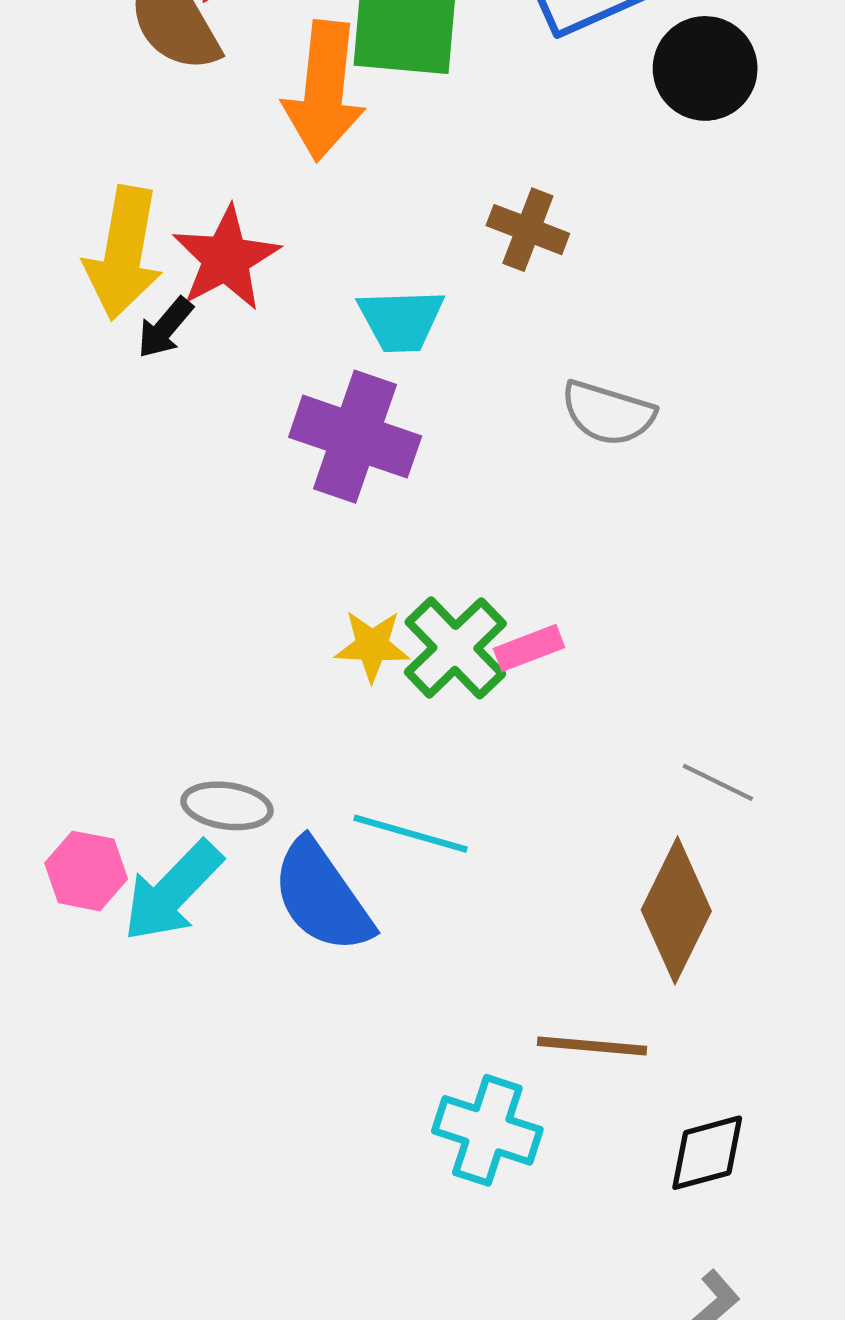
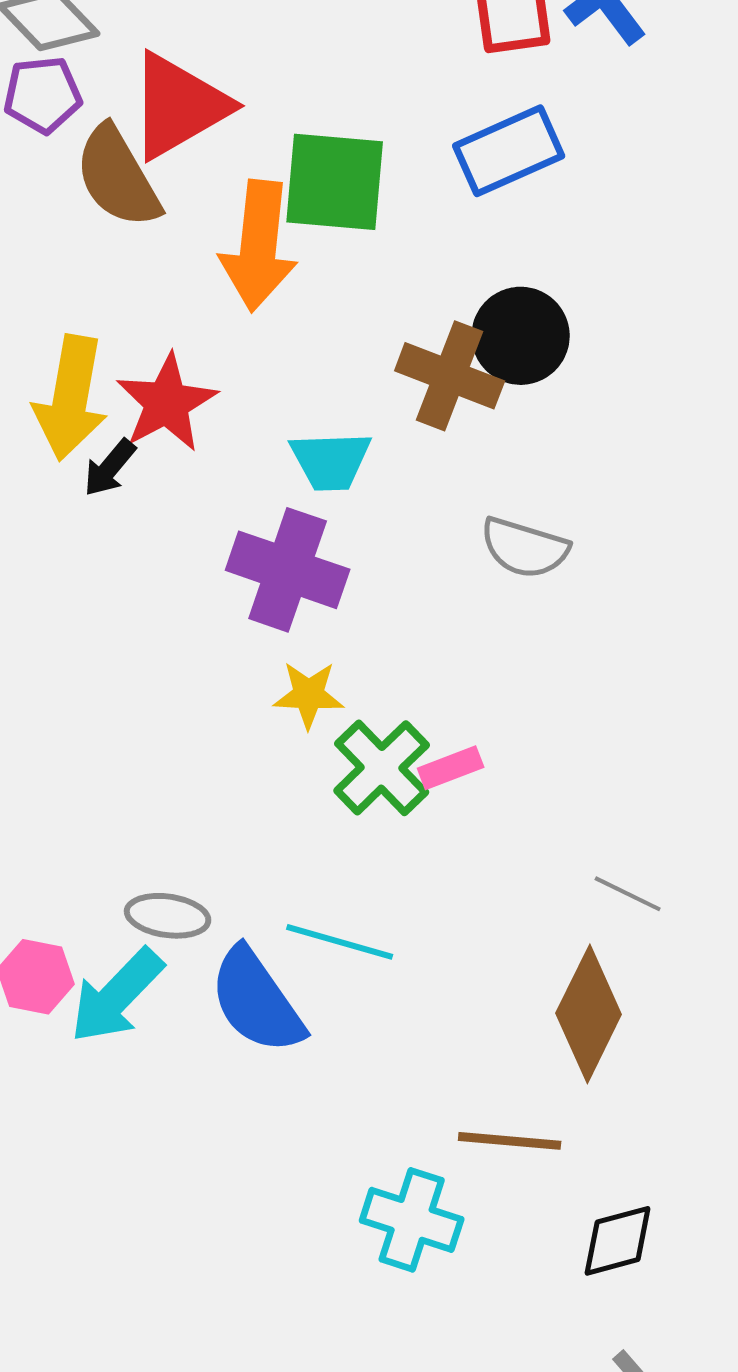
black circle: (705, 68) -> (521, 336), moved
brown cross: (528, 230) -> (450, 376), size x1.4
yellow star: (372, 646) -> (309, 695), moved

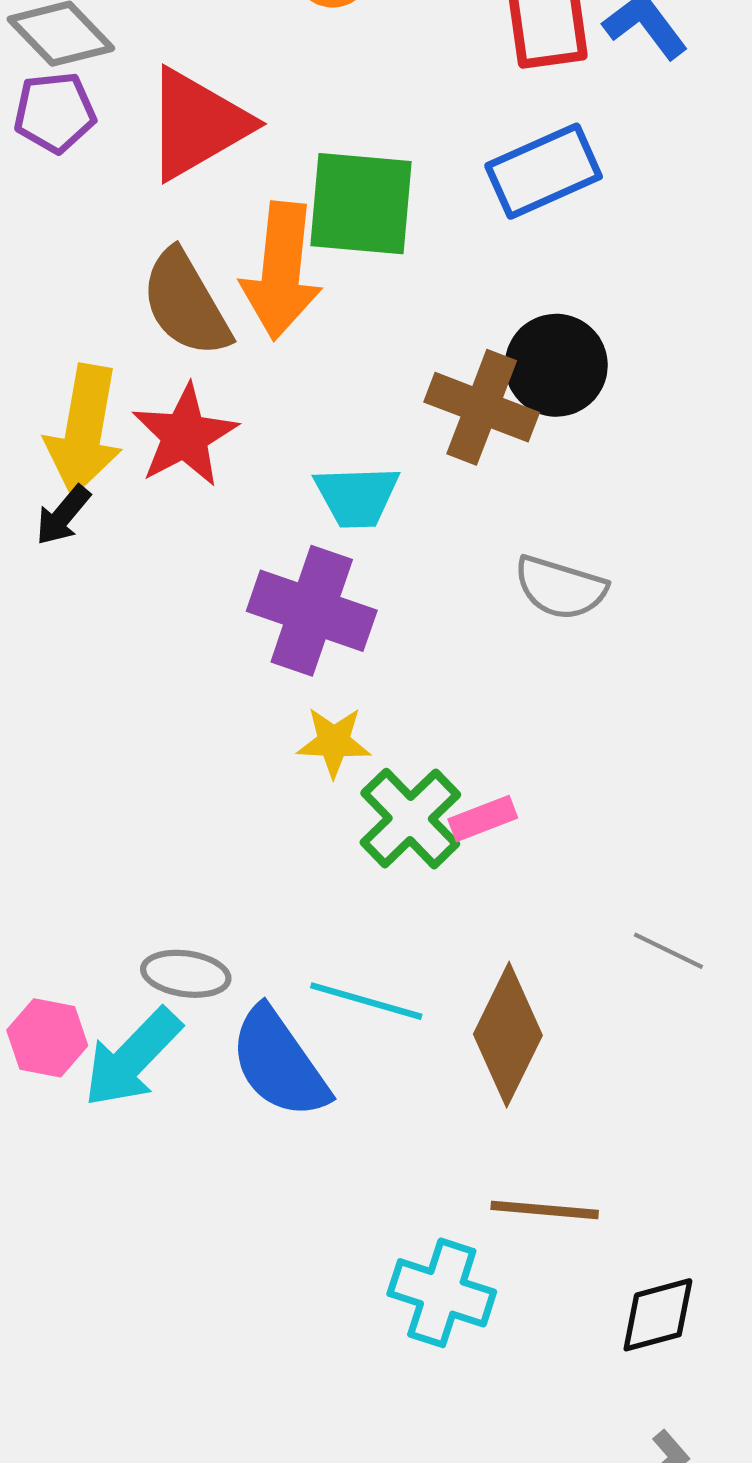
brown semicircle: (118, 177) -> (186, 303), moved
black arrow: (110, 468) -> (63, 515), moved
brown diamond: (589, 1014) -> (508, 1035), moved

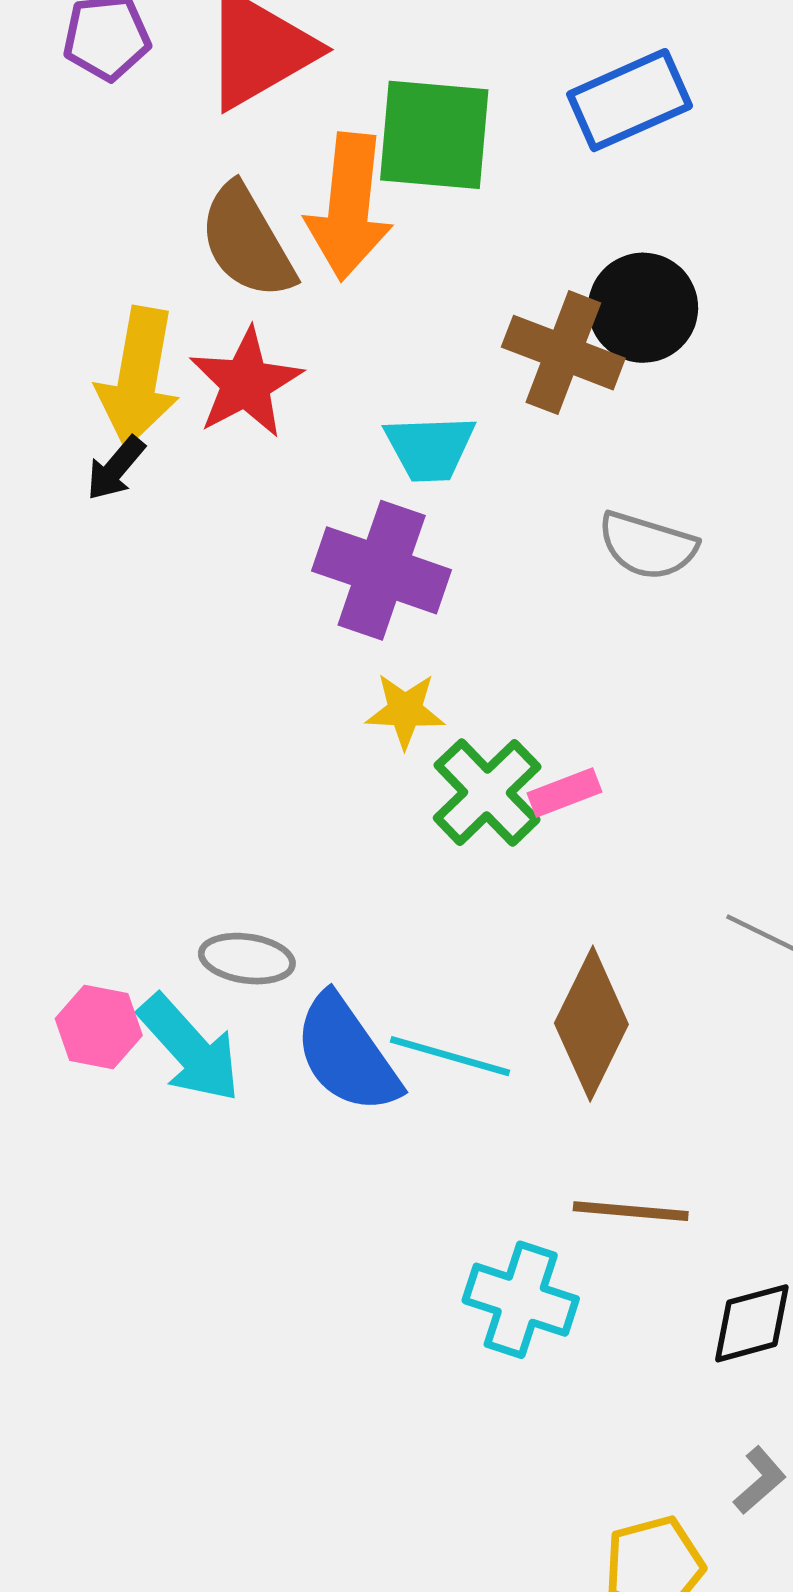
cyan line: (366, 1001) -> (450, 1056), moved
cyan arrow: (132, 1058) -> (190, 1048), turned -86

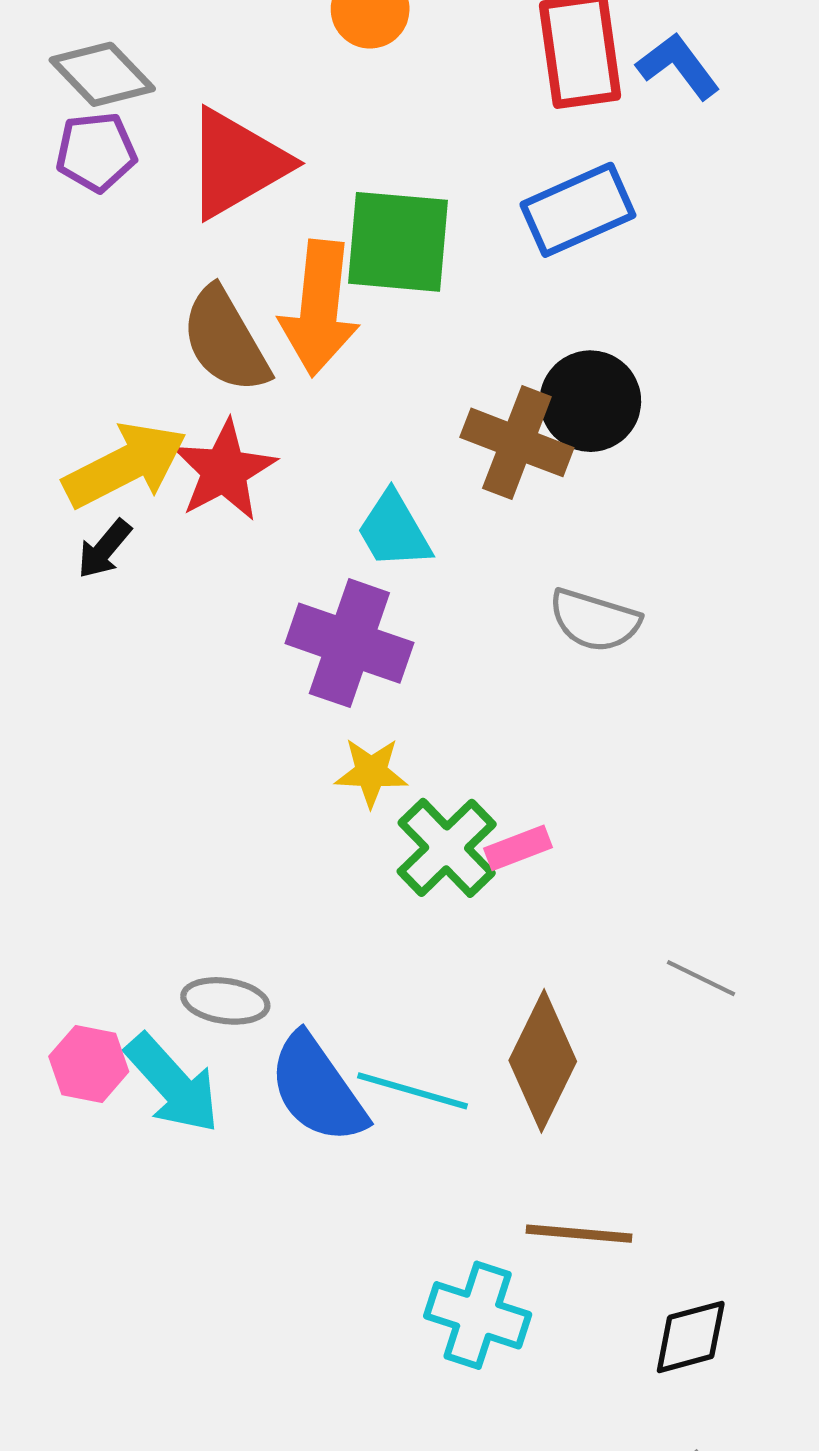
yellow arrow: (138, 377) -> (125, 465), turned -127
cyan trapezoid: (430, 448) -> (394, 530), turned 62

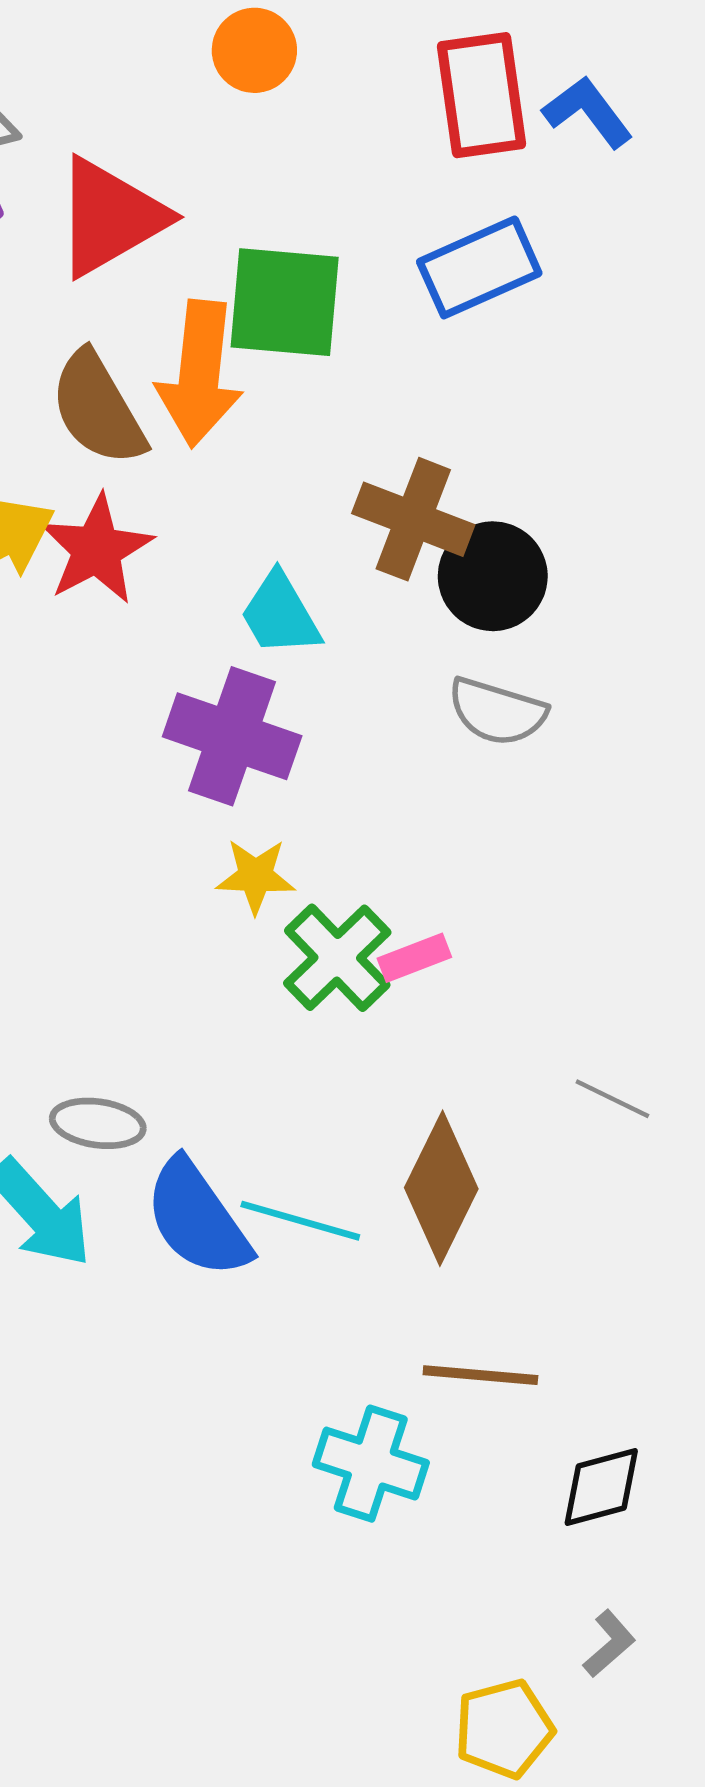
black circle: (590, 401) -> (493, 576), moved

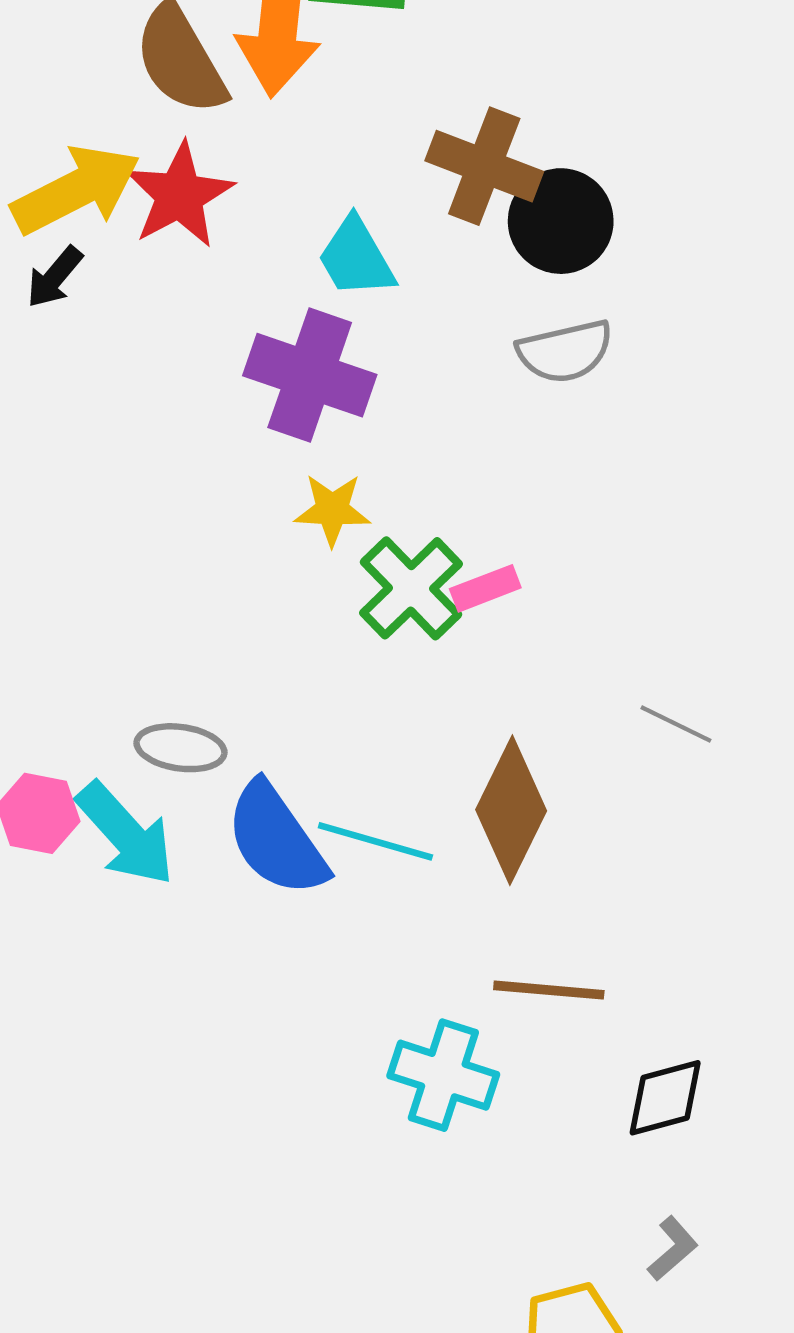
gray semicircle: (497, 712) -> (565, 351), turned -30

